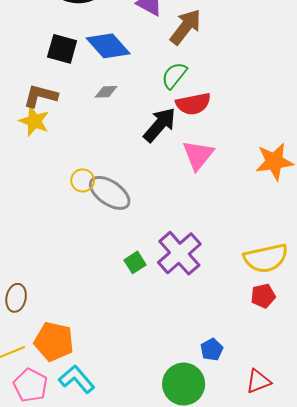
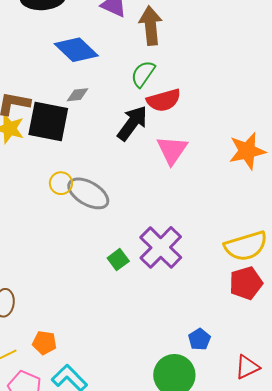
brown arrow: (186, 27) -> (151, 26), turned -39
black square: (62, 49) -> (48, 122), moved, size x1.4
red pentagon: (263, 296) -> (246, 283), size x1.4
orange pentagon: (54, 341) -> (44, 343), size x0.6

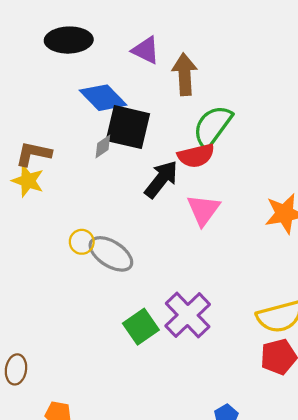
green semicircle: (143, 74) -> (212, 126), moved, size x1.5
gray diamond: (78, 95) -> (103, 146), turned -30
black square: (48, 122) -> (128, 127), moved
green square: (118, 260) -> (141, 327), size x1.5

